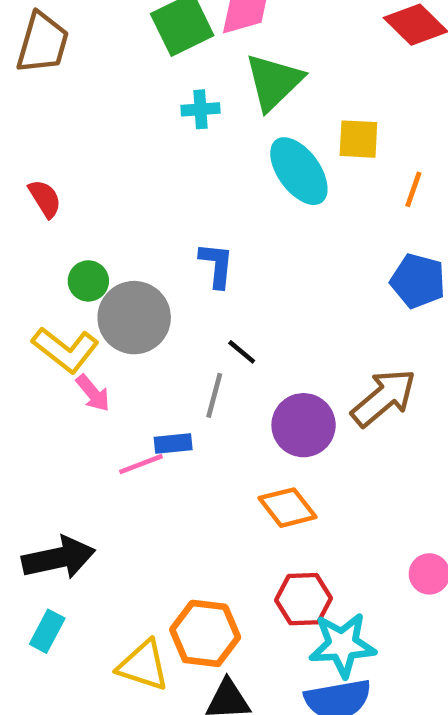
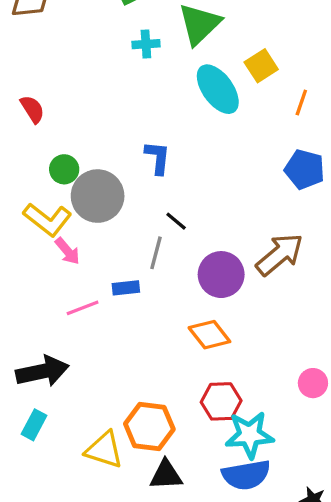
yellow square: (358, 139) -> (261, 66), turned -36
pink line: (141, 464) -> (83, 308), moved

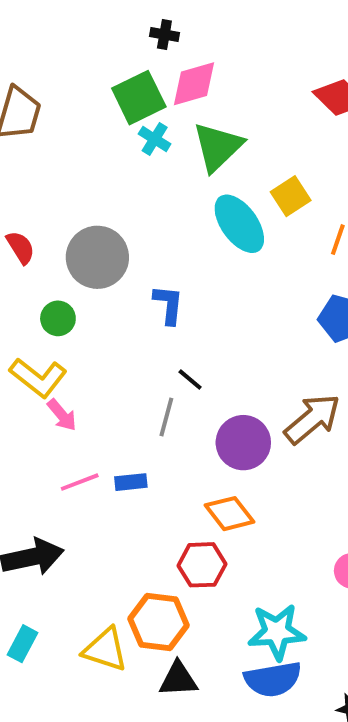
cyan cross: (146, 44) -> (155, 139), moved, turned 36
gray circle: (98, 196) -> (97, 257), moved
blue rectangle: (126, 288) -> (131, 482), moved
red hexagon: (221, 401) -> (202, 565), moved
cyan rectangle: (34, 425) -> (22, 644), moved

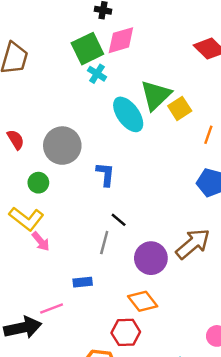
green triangle: (218, 147) -> (156, 95), moved
cyan ellipse: (239, 224) -> (128, 114), moved
pink line: (80, 482) -> (52, 308), moved

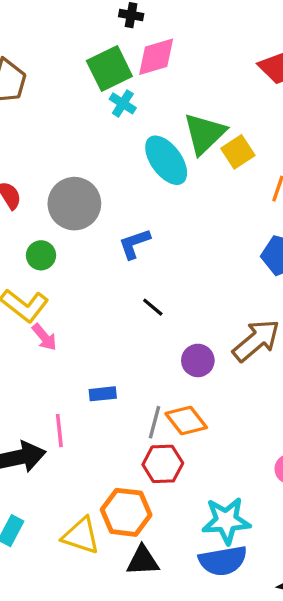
blue L-shape: (105, 174) -> (134, 244), turned -115
gray line: (104, 243) -> (154, 422), moved
purple circle: (151, 258) -> (198, 360), size x0.7
pink line: (52, 308) -> (59, 431), turned -75

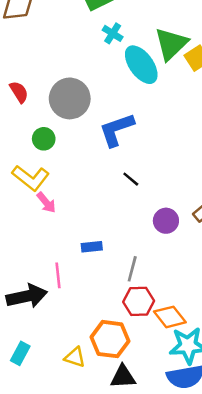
cyan cross: (123, 103) -> (113, 33), moved
blue L-shape: (134, 244) -> (117, 130), size x1.4
orange diamond: (186, 421) -> (170, 317), moved
yellow triangle: (81, 536) -> (75, 357), size x0.7

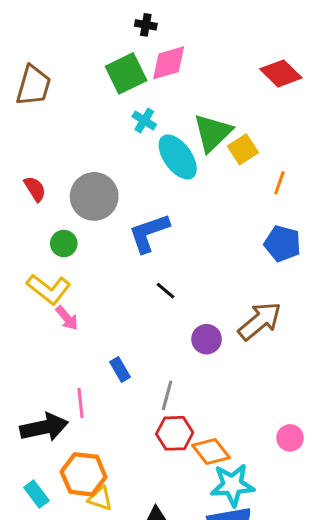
blue rectangle: (92, 247) -> (120, 370), turned 66
orange hexagon: (110, 339) -> (84, 474), moved
cyan rectangle: (20, 353) -> (36, 494), turned -65

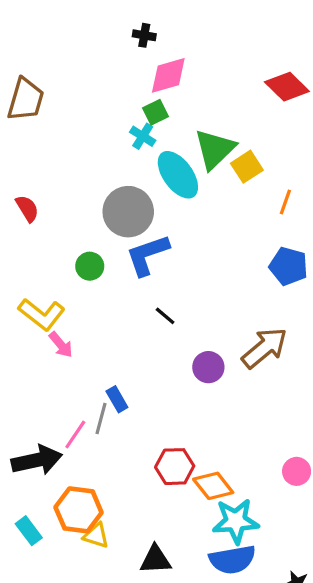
green square: (126, 73) -> (155, 112), moved, size x0.6
gray circle: (94, 196) -> (128, 212), moved
green circle: (64, 244) -> (90, 266), moved
gray line: (167, 395) -> (101, 418), moved
pink line: (80, 403) -> (75, 434), turned 40

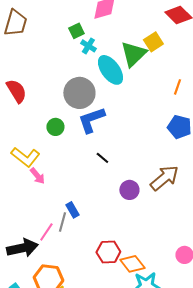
green square: (155, 112) -> (76, 31), moved
yellow square: (247, 167) -> (153, 42), moved
red semicircle: (27, 208) -> (16, 91), size x1.4

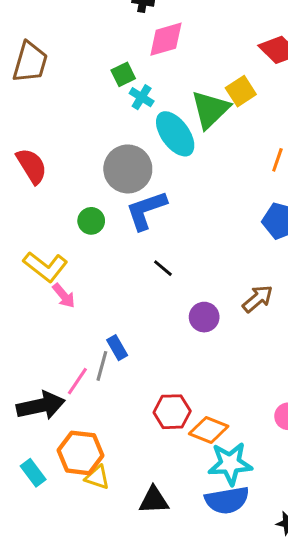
brown arrow: (164, 178) -> (258, 299), size x0.7
orange diamond: (132, 264) -> (209, 430), turned -30

